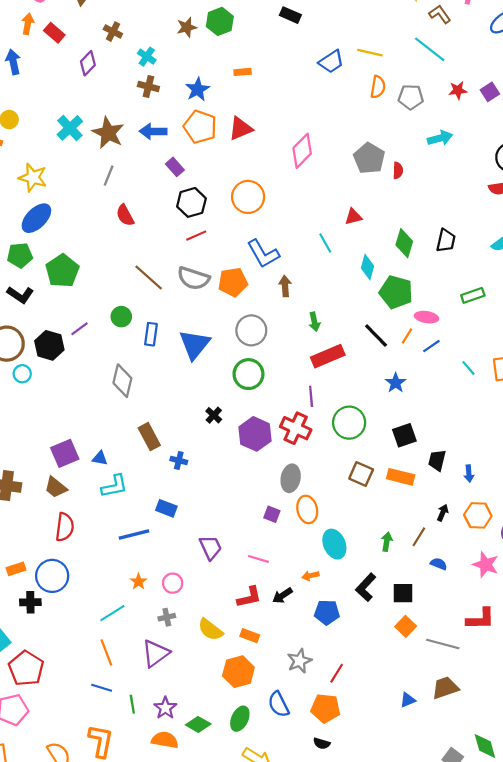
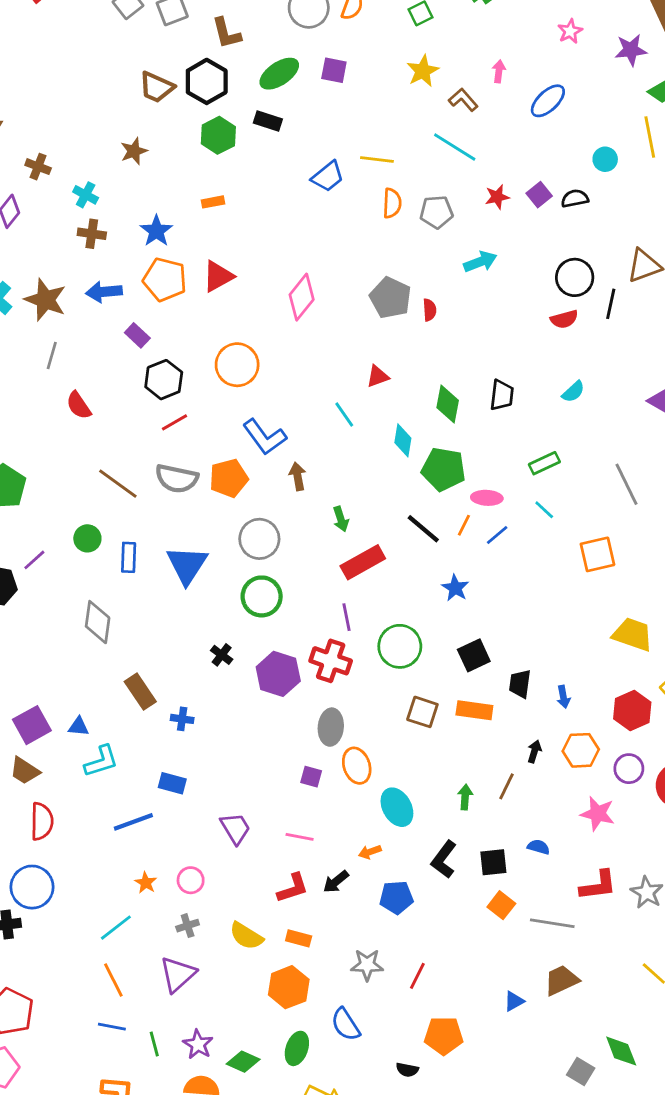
green hexagon: (220, 21) -> (218, 135), moved
cyan line: (468, 368) -> (544, 510), moved
blue semicircle: (439, 564) -> (539, 847), moved
gray star: (299, 661) -> (367, 965), turned 30
orange pentagon: (325, 708) -> (444, 1036), moved

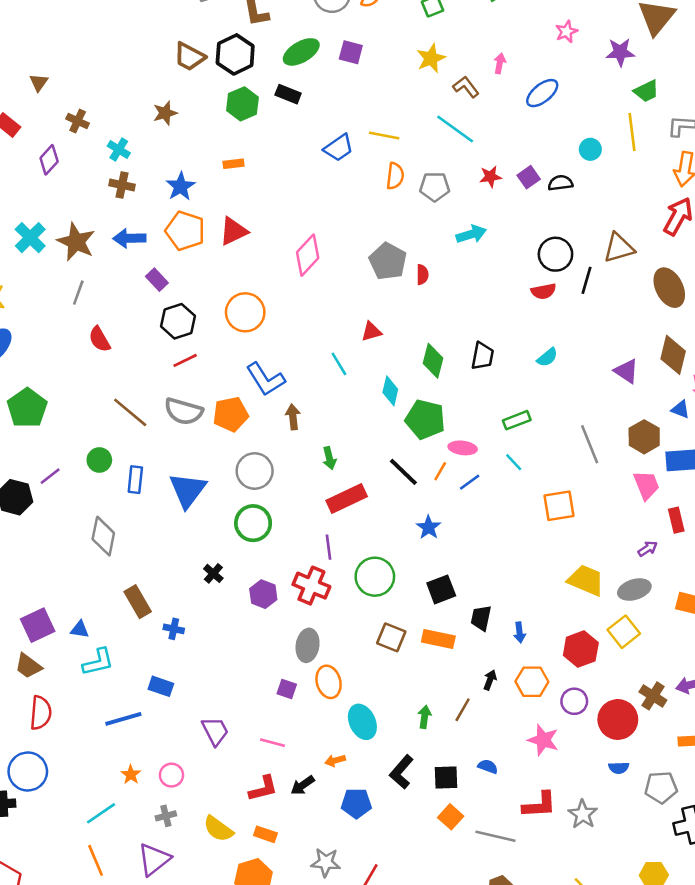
purple hexagon: (278, 674) -> (263, 594), size x0.7

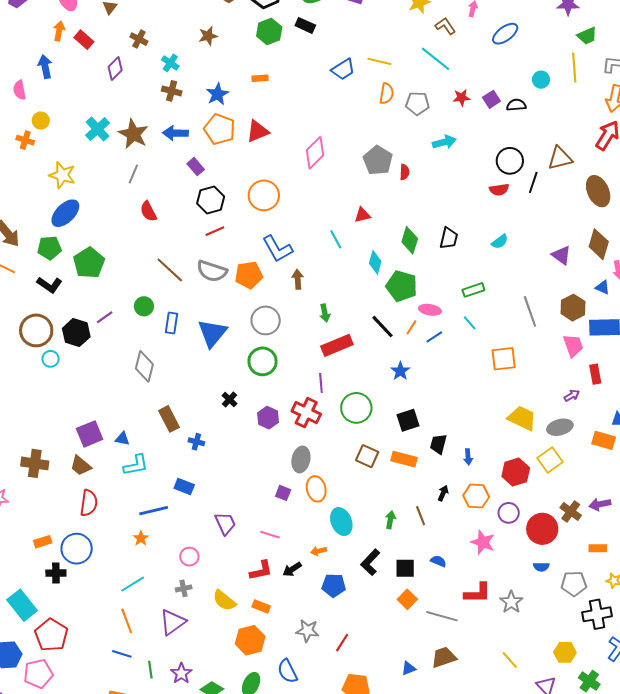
brown line: (463, 710) -> (421, 516), turned -54
orange star: (131, 775) -> (141, 538), moved

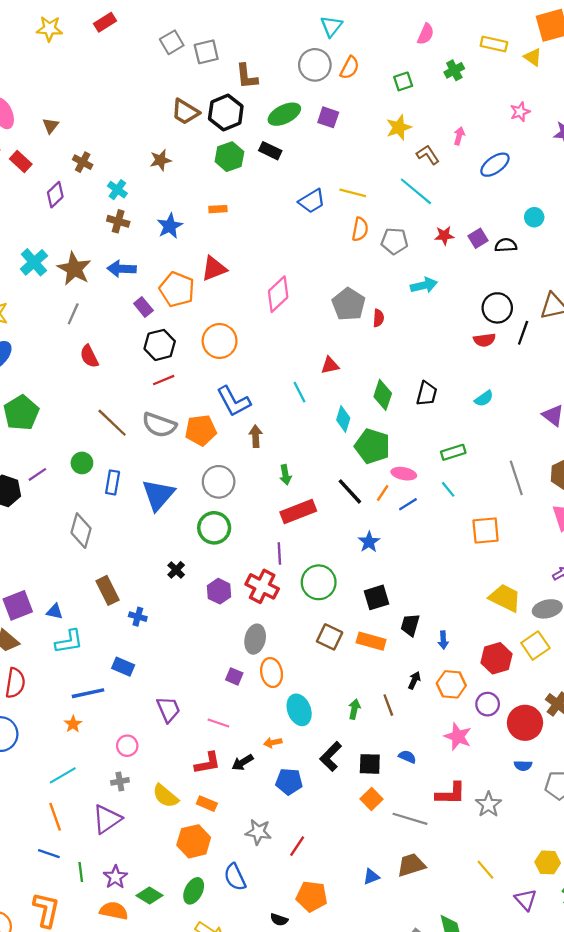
orange pentagon: (220, 129) -> (177, 289), moved

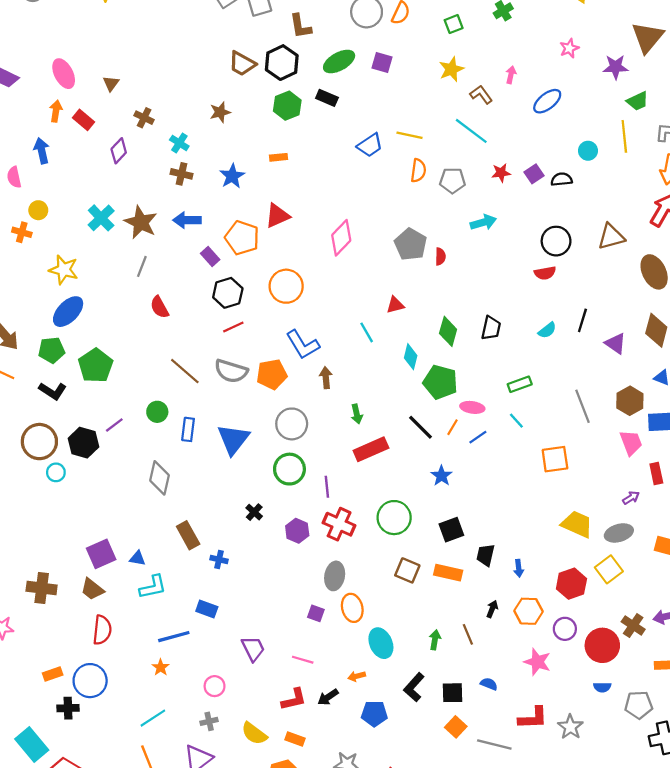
black line: (523, 333) -> (582, 320), moved
purple line: (279, 553) -> (327, 487), moved

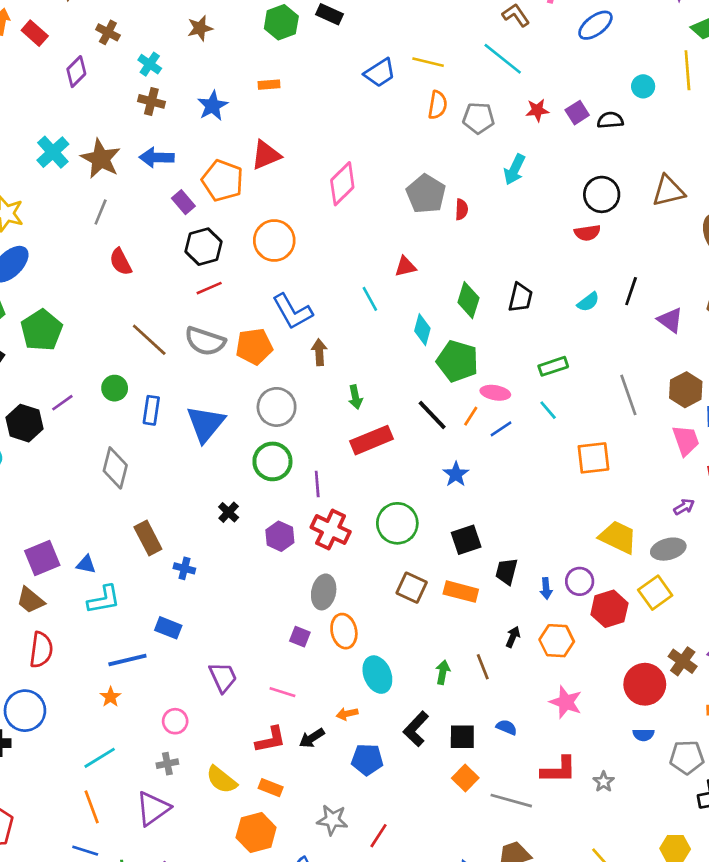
cyan arrow: (483, 222) -> (514, 170), turned 130
purple circle: (565, 629) -> (580, 581), moved
gray star: (570, 727) -> (604, 782), size x0.7

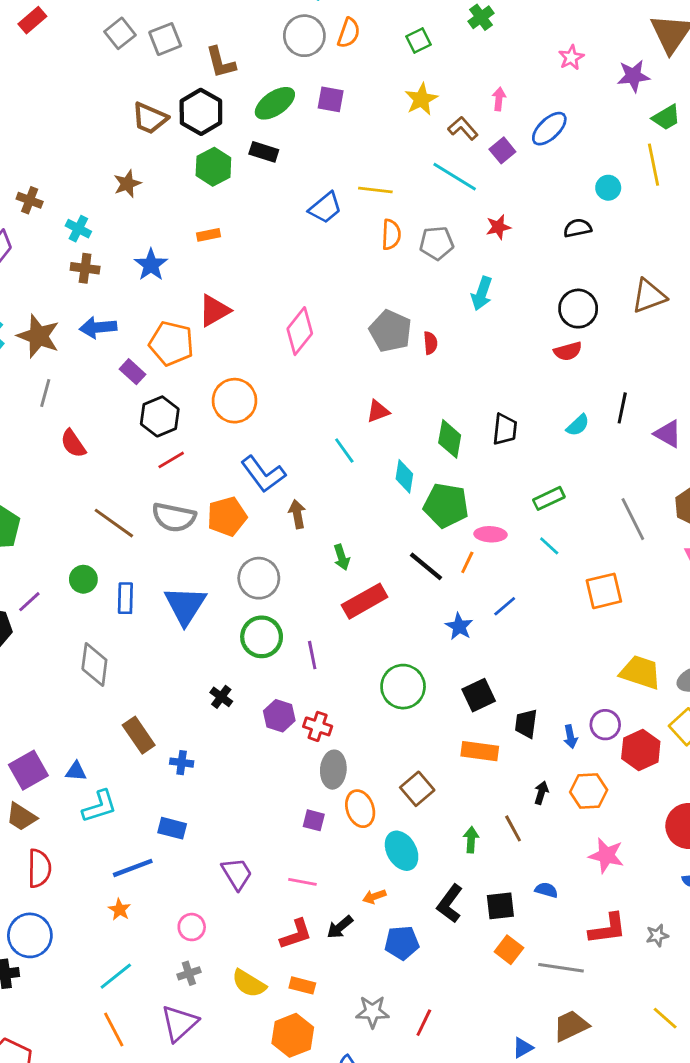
purple square: (577, 113) -> (502, 150), moved
blue line: (501, 429) -> (505, 606), moved
red cross: (331, 530) -> (318, 726), moved, size x0.7
brown square: (412, 588) -> (417, 789), moved, turned 32
gray star: (604, 782) -> (657, 935), turned 30

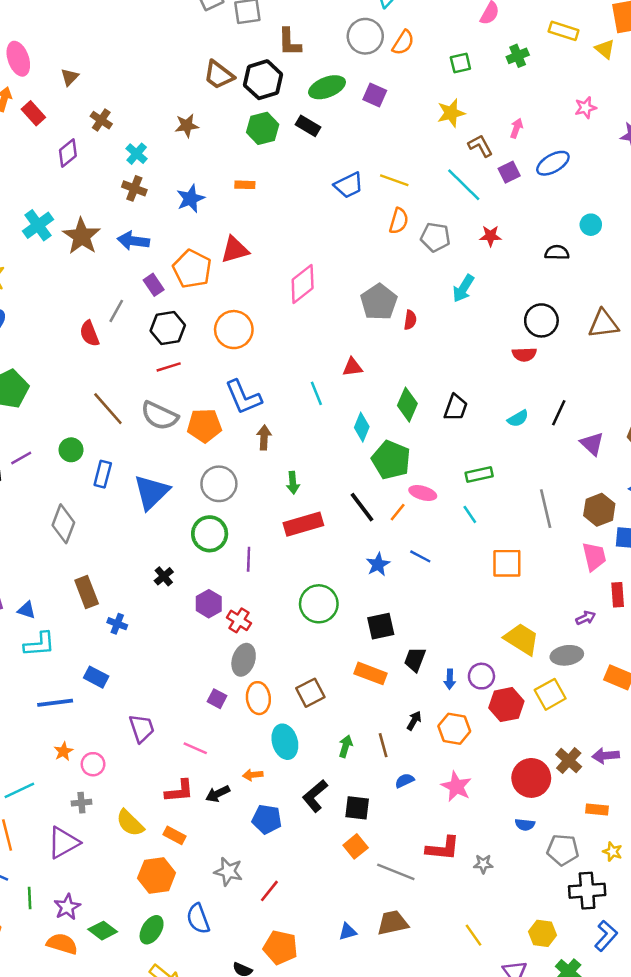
gray line: (45, 393) -> (116, 311), moved
blue line: (505, 606) -> (420, 556), turned 55
blue semicircle: (546, 890) -> (405, 781), moved, turned -54
orange star: (119, 910) -> (63, 751), moved

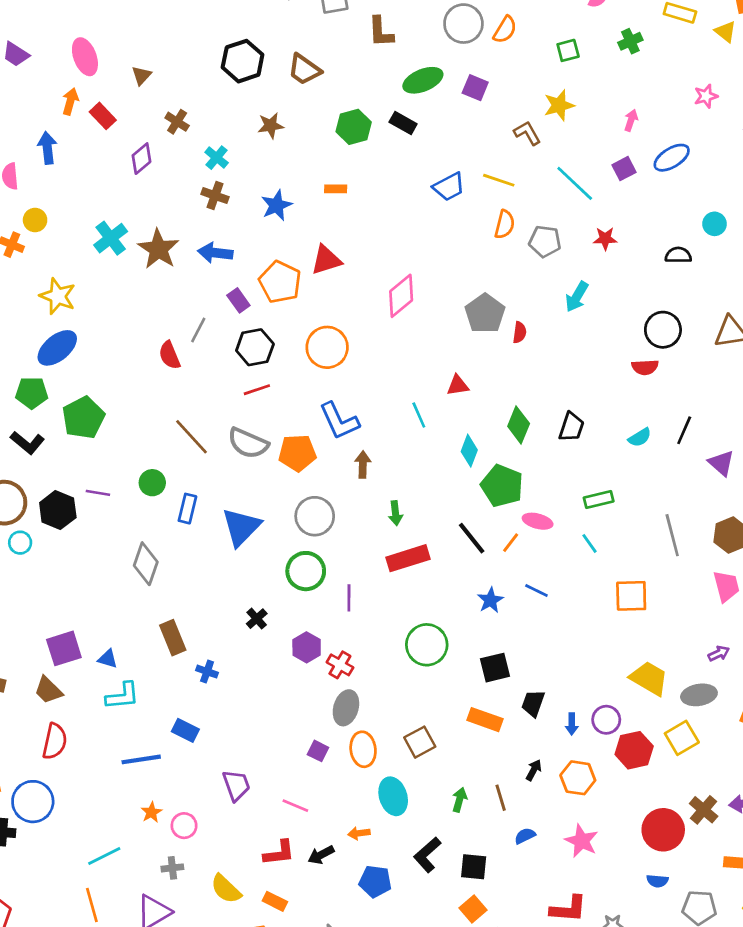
black hexagon: (263, 80) -> (243, 61), moved
brown L-shape: (480, 146) -> (527, 133), moved
purple line: (21, 458) -> (98, 493), turned 40

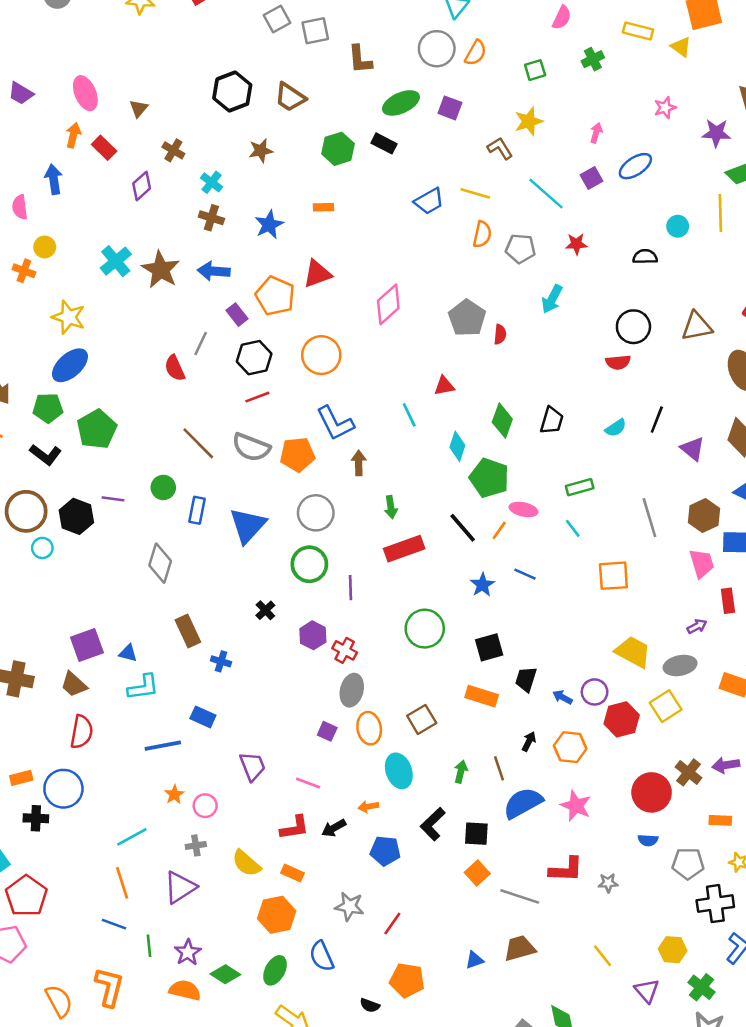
blue arrow: (572, 724) -> (563, 697), turned 120
blue semicircle: (525, 836) -> (523, 803), size x2.0

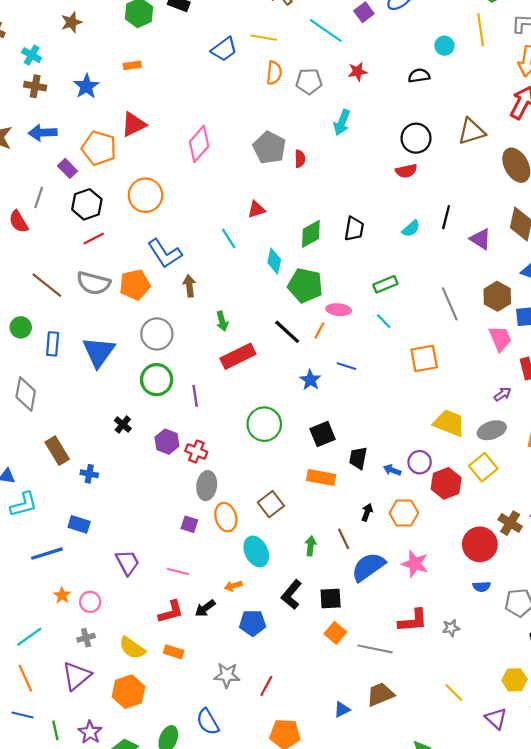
green diamond: (502, 421) -> (311, 234), turned 48
orange hexagon: (277, 915) -> (128, 692), moved

